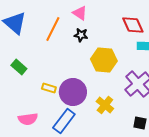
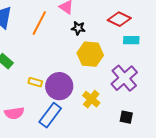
red diamond: (133, 25) -> (119, 19), turned -40
black star: (81, 35) -> (78, 28), moved

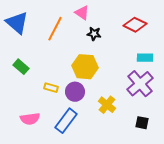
cyan rectangle: (131, 40) -> (145, 58), moved
yellow hexagon: (90, 54) -> (85, 67), moved
purple circle: (59, 86) -> (75, 92), size x0.7

